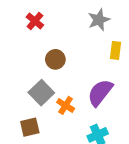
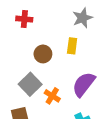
red cross: (35, 21) -> (24, 19), turned -35
yellow rectangle: (115, 50) -> (72, 46), moved

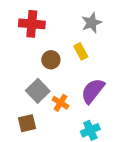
red cross: (24, 19) -> (32, 24), size x1.5
yellow rectangle: (72, 46) -> (81, 51), turned -35

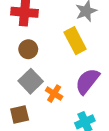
yellow rectangle: (81, 51) -> (75, 41), size x1.5
brown circle: (51, 60) -> (28, 49), moved

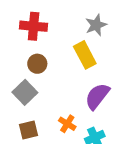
gray square: (31, 81) -> (25, 92), moved
orange cross: (54, 94) -> (67, 124), moved

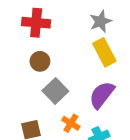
yellow rectangle: (85, 55) -> (104, 52), moved
gray square: (25, 92) -> (55, 91), moved

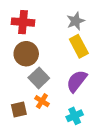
brown circle: (40, 61) -> (26, 54), size x1.5
orange cross: (71, 123) -> (42, 101), moved

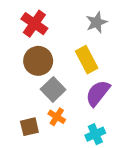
red cross: (23, 22) -> (34, 24), turned 30
yellow rectangle: (79, 46) -> (87, 60), moved

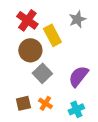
yellow rectangle: (87, 60) -> (52, 35), moved
orange cross: (57, 117) -> (45, 103), moved

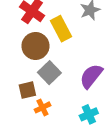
brown square: (23, 103) -> (27, 90), moved
orange cross: (45, 103) -> (42, 107), moved, turned 32

